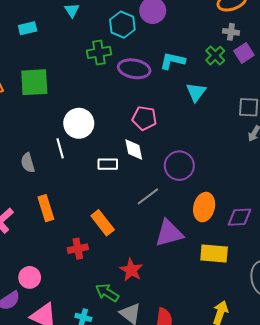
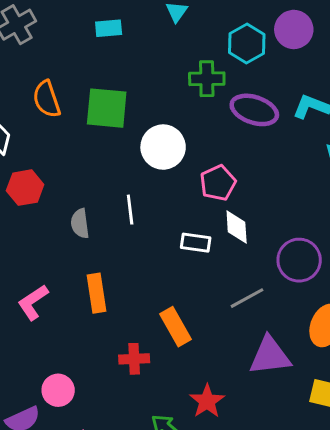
pink pentagon: (144, 118) -> (218, 183), moved, turned 30
white circle: (79, 123) -> (163, 147), moved

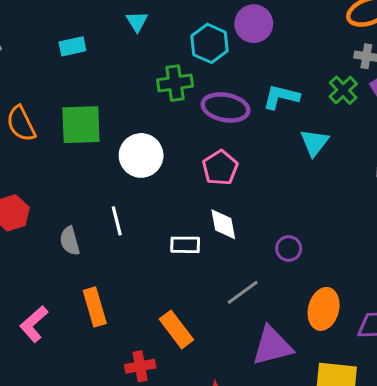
pink pentagon: (218, 183) -> (220, 168), moved
purple circle: (299, 260) -> (289, 248), size x0.6

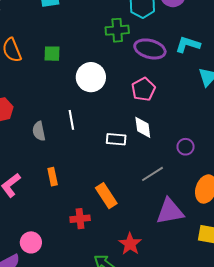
green square: (81, 125) -> (52, 54), size x0.6
orange rectangle: (95, 307) -> (53, 177), size x0.7

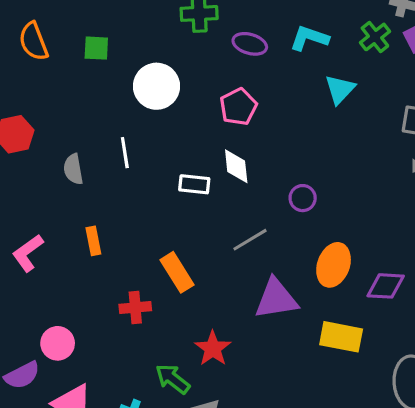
purple ellipse: (150, 49) -> (250, 44), size x0.7

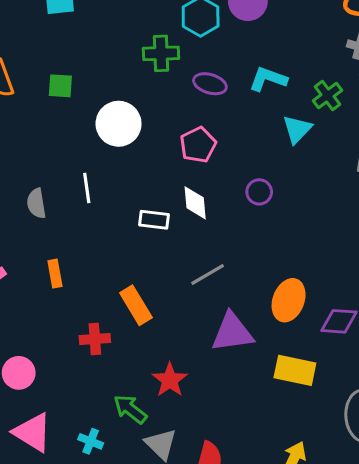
green cross: (375, 37) -> (328, 96), moved
purple circle: (303, 198) -> (259, 192), moved

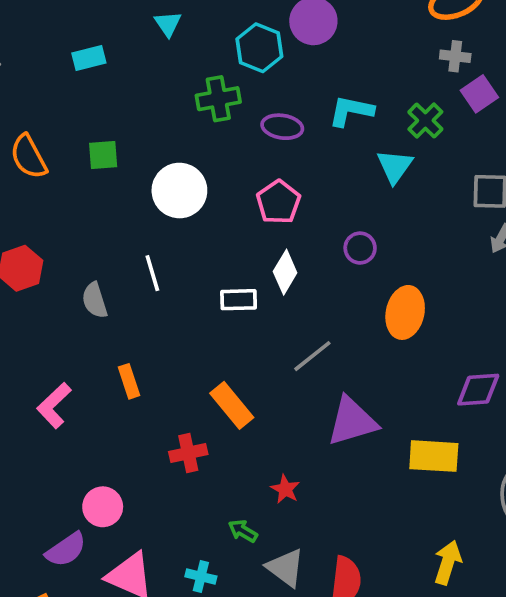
white diamond: (195, 203) -> (285, 272), turned 44
orange ellipse: (289, 300) -> (405, 312), moved
red star: (170, 380) -> (285, 489), size x0.7
green arrow: (130, 409) -> (243, 531), size x0.7

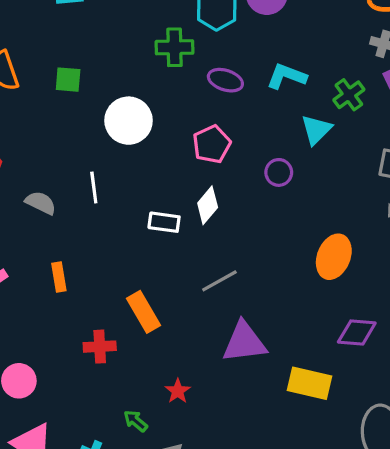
purple circle: (360, 248) -> (279, 172), moved
gray semicircle: (95, 300) -> (41, 203), turned 124
orange ellipse: (405, 312) -> (334, 257), moved

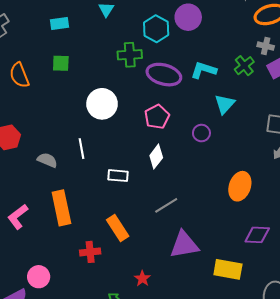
green square: (68, 80) -> (61, 63), moved
purple ellipse: (225, 80) -> (164, 75), size x1.5
green cross: (349, 95) -> (244, 66), moved
white rectangle: (164, 222) -> (118, 176), moved
orange rectangle: (59, 277) -> (61, 208), size x1.8

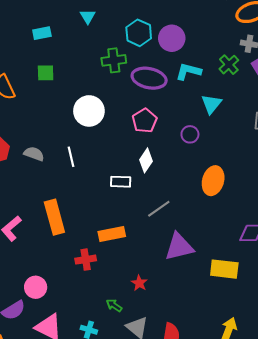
purple circle: (188, 17) -> (172, 38), moved
gray semicircle: (47, 160) -> (34, 154), moved
white rectangle: (118, 176) -> (121, 182), moved
orange ellipse: (240, 186) -> (213, 181), moved
orange rectangle: (118, 228) -> (112, 234), turned -65

